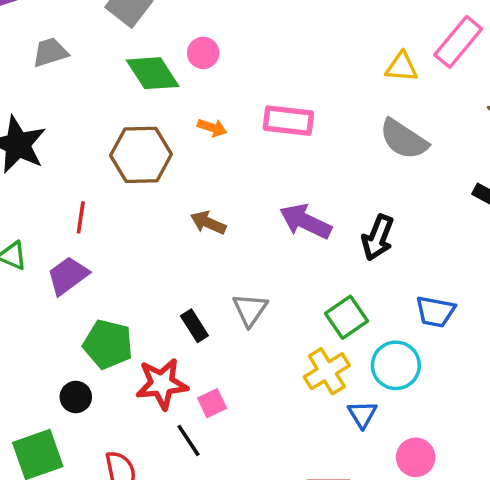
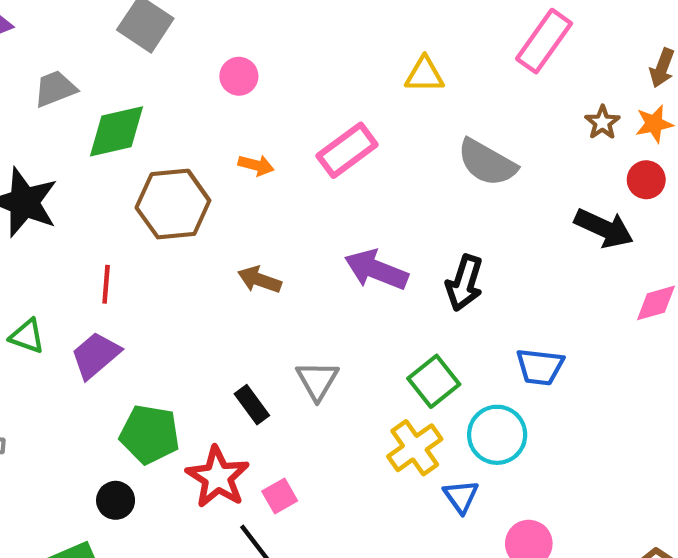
yellow triangle: (402, 67) -> (425, 75), moved
green diamond: (153, 73) -> (117, 131), moved, turned -66
pink rectangle: (288, 121) -> (347, 150), turned -39
red star: (162, 384) -> (218, 477), turned -30

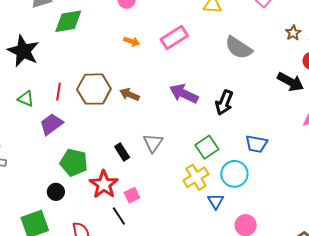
brown hexagon: (173, 204) -> (94, 89), moved
green triangle: (27, 336) -> (26, 99), moved

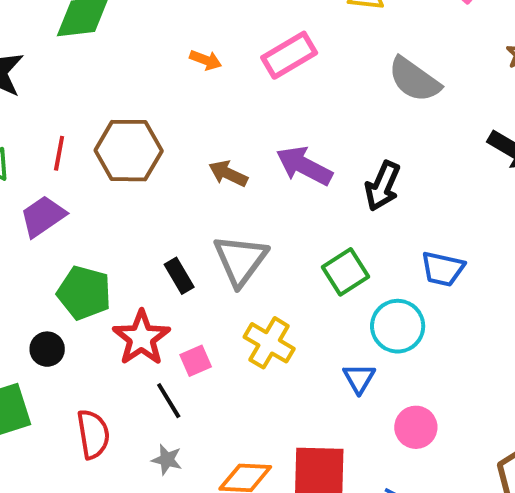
brown arrow: (130, 94) -> (228, 174), moved
gray triangle: (153, 143) -> (240, 260), size x1.4
yellow cross: (196, 177) -> (269, 343), moved, turned -30

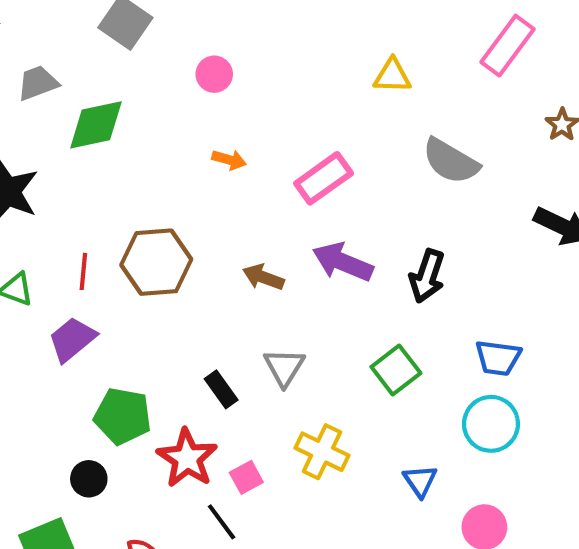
pink rectangle: (289, 55) -> (324, 178), moved
gray triangle: (240, 260) -> (284, 367), size x0.7
cyan circle: (398, 326) -> (491, 424), moved

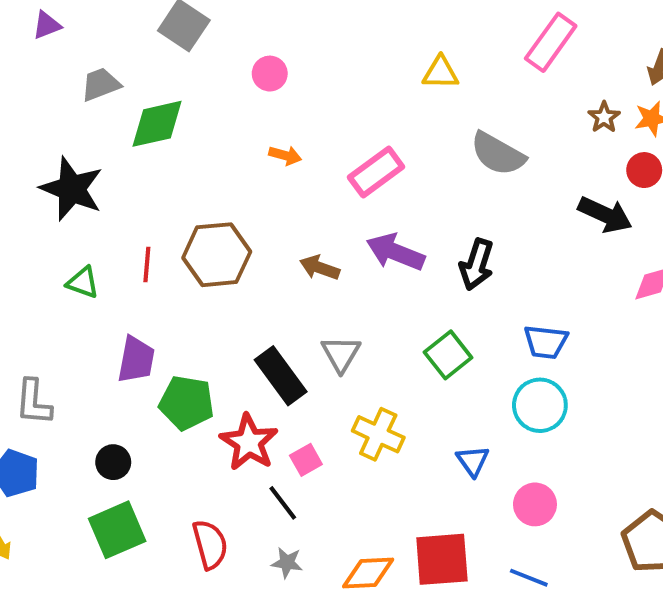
purple trapezoid: (72, 339) -> (136, 360), moved, turned 141
black rectangle: (221, 389) -> (281, 376), size x1.6
black circle: (89, 479) -> (113, 462), moved

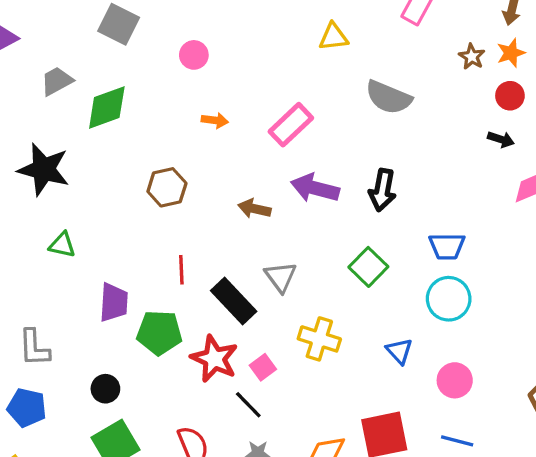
black arrow: (605, 215) -> (501, 139), moved, size x0.6
brown hexagon: (217, 255) -> (167, 187), moved, size x0.7
red line: (147, 265) -> (181, 270), moved

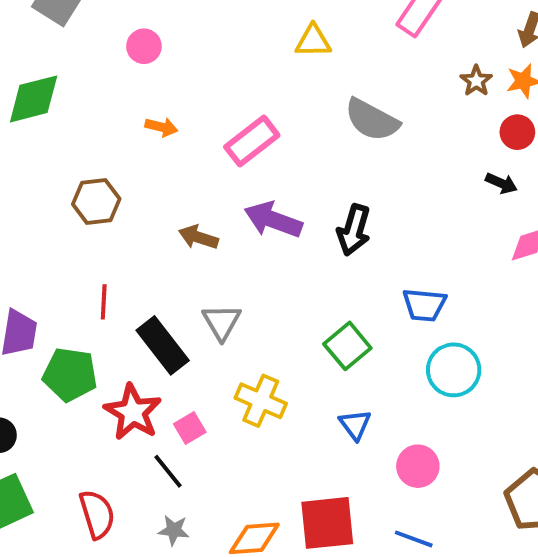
green square: (368, 267) -> (347, 346), moved
cyan circle: (449, 299) -> (454, 370), moved

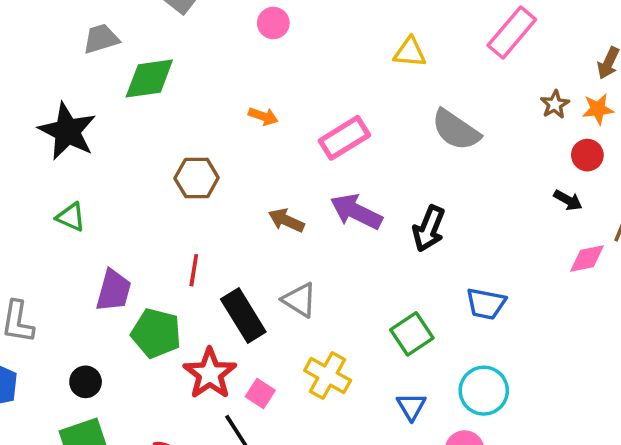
pink circle: (144, 46) -> (273, 23), moved
gray triangle: (222, 322) -> (299, 300), turned -33
cyan circle: (454, 370) -> (484, 391), moved
pink square: (190, 428) -> (260, 394), turned -32

